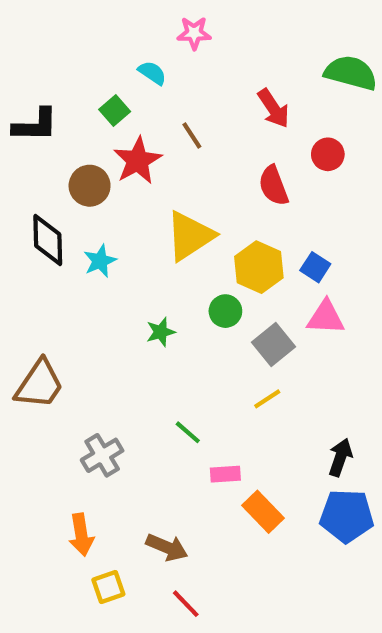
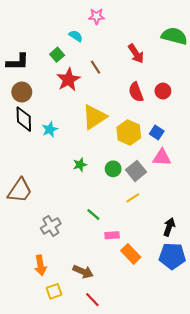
red circle: (328, 154) -> (163, 91), moved
brown circle: (90, 186) -> (22, 92), moved
green circle: (225, 311) -> (113, 169), moved

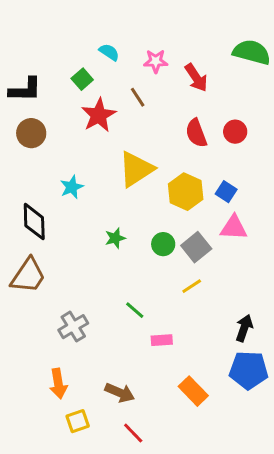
pink star: (97, 16) -> (156, 61), moved
black diamond: (24, 119) -> (34, 222), moved
orange rectangle: (131, 254) -> (193, 391), moved

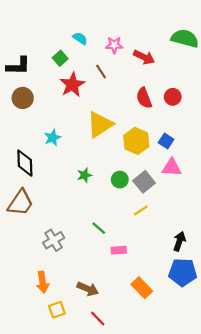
red arrow: (196, 78) -> (144, 57), turned -30

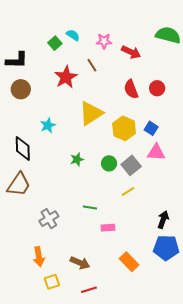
green square: (60, 58) -> (55, 43), moved
green line: (99, 228) -> (90, 208), turned -32
red line: (98, 319) -> (89, 290), turned -63

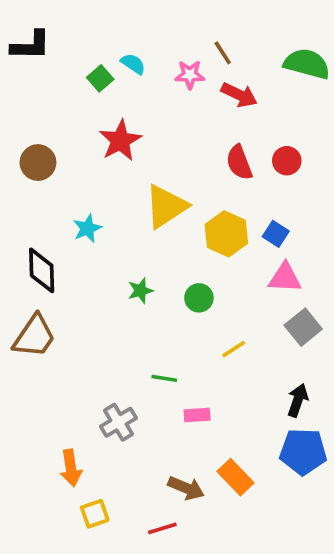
black L-shape: (17, 60) -> (31, 45), moved
brown line: (92, 65) -> (223, 53), moved
gray square: (131, 165) -> (303, 327), moved
gray cross: (49, 219) -> (118, 422), moved
brown arrow: (80, 263) -> (186, 488), moved

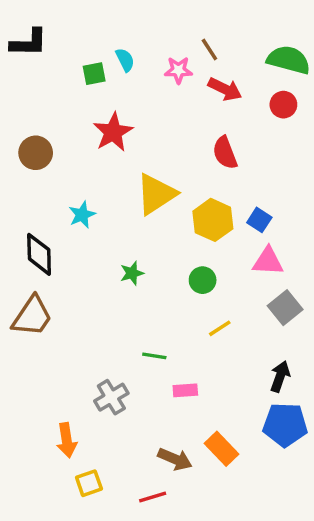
cyan semicircle: (133, 64) -> (125, 60), turned 30
green square: (100, 78) -> (94, 74), turned 30
red circle: (287, 161) -> (283, 105), moved
green circle: (199, 298) -> (203, 280), moved

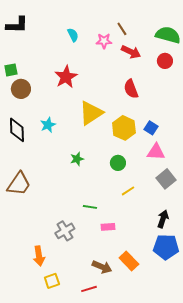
green square: (94, 74) -> (11, 70), moved
black diamond: (39, 254) -> (17, 130), moved

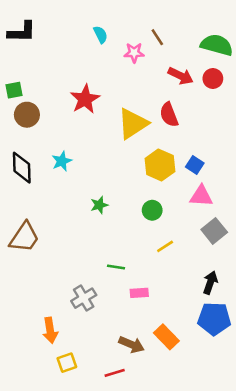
cyan semicircle: (73, 35) -> (101, 35), moved
red arrow: (131, 52) -> (181, 76), moved
yellow triangle: (91, 113) -> (133, 124), moved

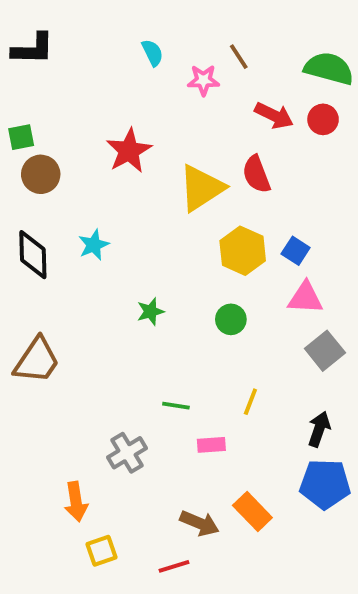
yellow line: (165, 246) -> (250, 402), moved, turned -36

